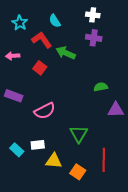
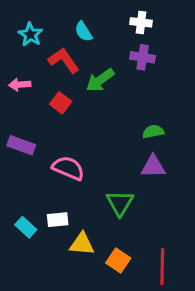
green arrow: (66, 53) -> (100, 80), turned -60
purple triangle: (116, 110) -> (153, 167), moved
pink semicircle: (45, 111) -> (68, 168), turned -130
red line: (104, 160) -> (162, 267), moved

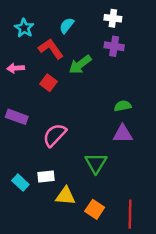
cyan semicircle: (83, 32) -> (67, 26), turned 70
pink semicircle: (68, 168) -> (55, 135), turned -70

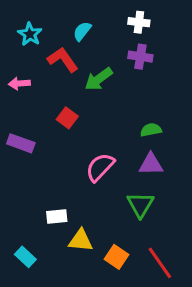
red square: (48, 83) -> (67, 118), moved
pink semicircle: (55, 135) -> (100, 167), moved
green triangle: (96, 163) -> (140, 205), moved
cyan rectangle: (20, 183) -> (25, 257), moved
red line: (130, 214) -> (160, 263), turned -36

